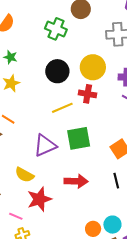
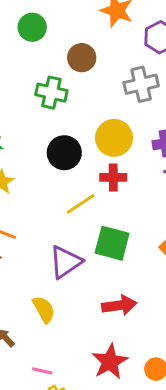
green square: (79, 138) -> (112, 243), turned 35
yellow semicircle: (24, 175) -> (44, 309), turned -138
red star: (39, 199) -> (110, 362), moved

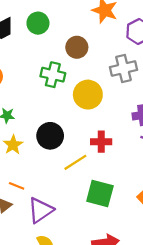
yellow circle: (114, 138) -> (88, 95), moved
black circle: (64, 153) -> (50, 136), moved
purple triangle: (66, 262) -> (41, 210), moved

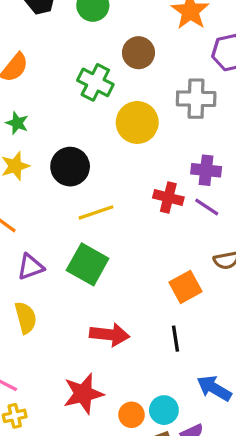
red cross: (101, 142) -> (168, 197), moved
green square: (100, 193) -> (88, 264), moved
purple triangle: (41, 210) -> (30, 267), size x0.7

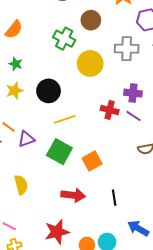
purple triangle: (30, 267) -> (26, 139), moved
orange square: (186, 287) -> (92, 161), moved

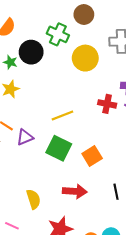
black circle: (49, 91) -> (31, 52), moved
yellow semicircle: (21, 185) -> (34, 199), moved

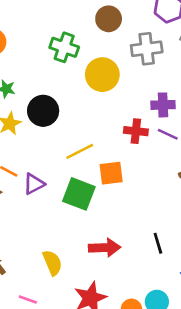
brown circle: (84, 14) -> (109, 19), moved
black circle: (31, 52) -> (43, 111), moved
orange square: (92, 156) -> (111, 173), moved, turned 30

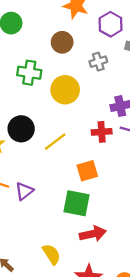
gray cross: (147, 49) -> (98, 62), size x0.7
yellow line: (80, 151) -> (55, 142), moved
green square: (79, 194) -> (76, 203), moved

